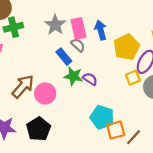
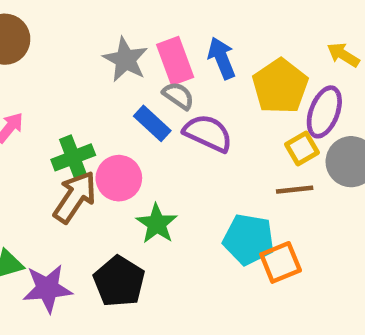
green cross: (13, 27) -> (73, 157), moved
green star: (73, 76) -> (157, 224), moved, turned 30
purple semicircle: (90, 79) -> (208, 133), moved, size x1.5
pink circle: (45, 93) -> (119, 178), moved
brown line: (134, 137) -> (295, 190), moved, turned 49

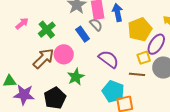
purple semicircle: (208, 133) -> (109, 59), moved
green cross: (73, 157) -> (47, 30), moved, turned -30

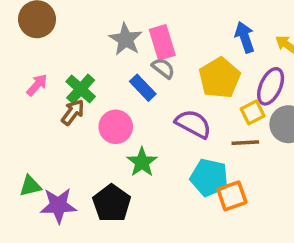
blue arrow: (118, 13) -> (245, 37), moved
yellow pentagon: (140, 29) -> (220, 78), moved
brown arrow: (44, 58) -> (73, 112), moved, size x0.7

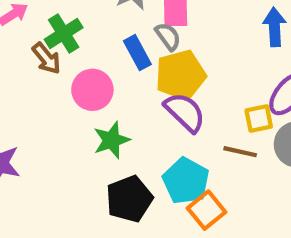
yellow pentagon: (220, 78) -> (181, 75), moved
brown arrow: (73, 112) -> (46, 58), turned 88
orange square: (232, 196) -> (207, 210), turned -36
black pentagon: (112, 203) -> (129, 199), moved

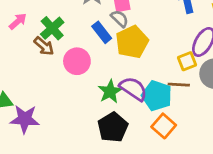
purple semicircle: (185, 112) -> (133, 89), moved
green star: (112, 140) -> (110, 92), moved
cyan pentagon: (186, 181) -> (157, 96), moved

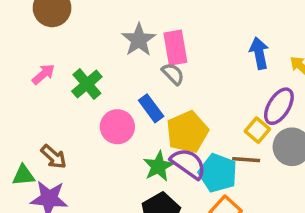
blue rectangle: (102, 32) -> (151, 108), moved
yellow pentagon: (132, 42) -> (187, 132), moved
brown arrow: (44, 46) -> (54, 157), moved
yellow square: (187, 61) -> (257, 130), turned -30

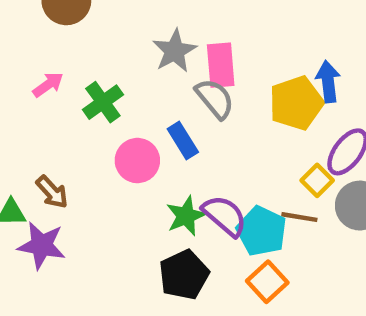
gray semicircle: (173, 74) -> (215, 99), size x1.4
yellow pentagon: (187, 132) -> (296, 103), moved

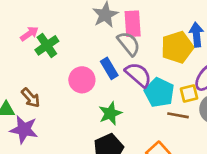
green cross: (103, 102) -> (47, 45), moved
yellow square: (317, 180) -> (189, 94), turned 30
purple semicircle: (225, 216) -> (138, 75), moved
cyan pentagon: (262, 231) -> (159, 92), moved

